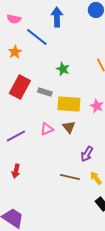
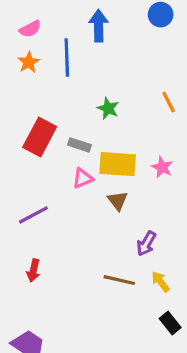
pink semicircle: (14, 19) -> (30, 29), turned -40
blue line: (37, 37) -> (67, 58), turned 50
orange star: (15, 52) -> (29, 62), moved
pink triangle: (47, 129) -> (83, 178), moved

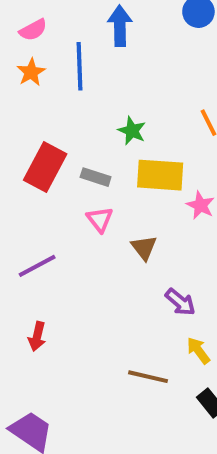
yellow rectangle: (118, 164) -> (160, 175), moved
pink triangle: (83, 178) -> (100, 219), turned -45
purple arrow: (146, 244) -> (180, 302), turned -80
brown line: (119, 280) -> (148, 377), moved

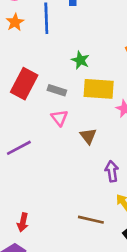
purple arrow: (180, 302) -> (112, 171), turned -138
red arrow: (37, 336) -> (23, 222), moved

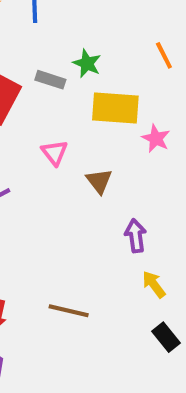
gray rectangle: (57, 90) -> (50, 80), moved
brown line: (91, 220) -> (69, 311), moved

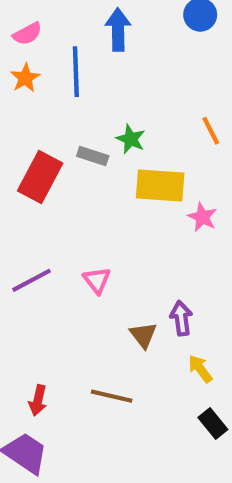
pink triangle: (55, 153) -> (97, 280), moved
brown triangle: (99, 181) -> (143, 335), moved

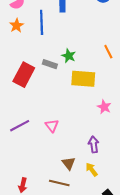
pink star: (202, 217) -> (104, 107), moved
brown triangle: (143, 335) -> (69, 163), moved
yellow arrow: (200, 369) -> (92, 170), moved

